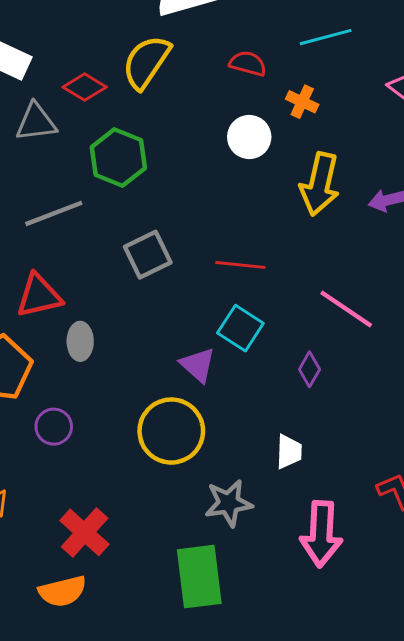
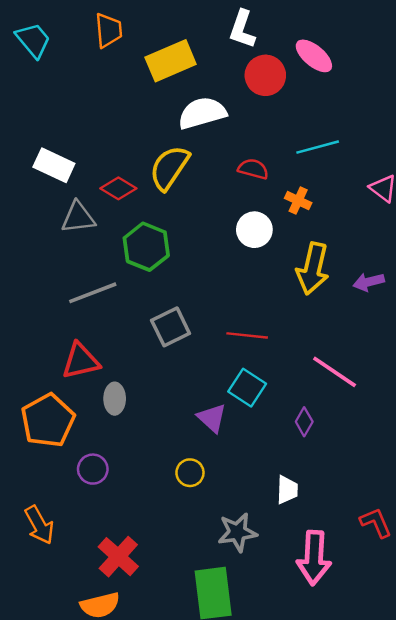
yellow circle: (171, 431) -> (190, 473), size x0.5

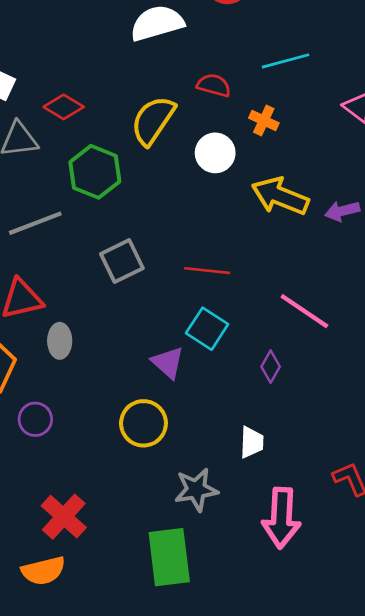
yellow semicircle: (169, 168) -> (153, 120), moved
yellow arrow: (313, 269) -> (280, 196), turned 99
yellow circle: (190, 473) -> (143, 423), size x1.5

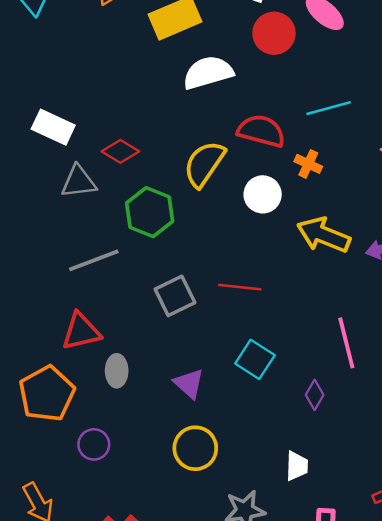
red semicircle: (214, 85) -> (261, 131), size x1.5
red line: (207, 271) -> (240, 287), moved
pink line: (304, 311) -> (346, 343), turned 42
purple triangle: (168, 362) -> (189, 383), moved

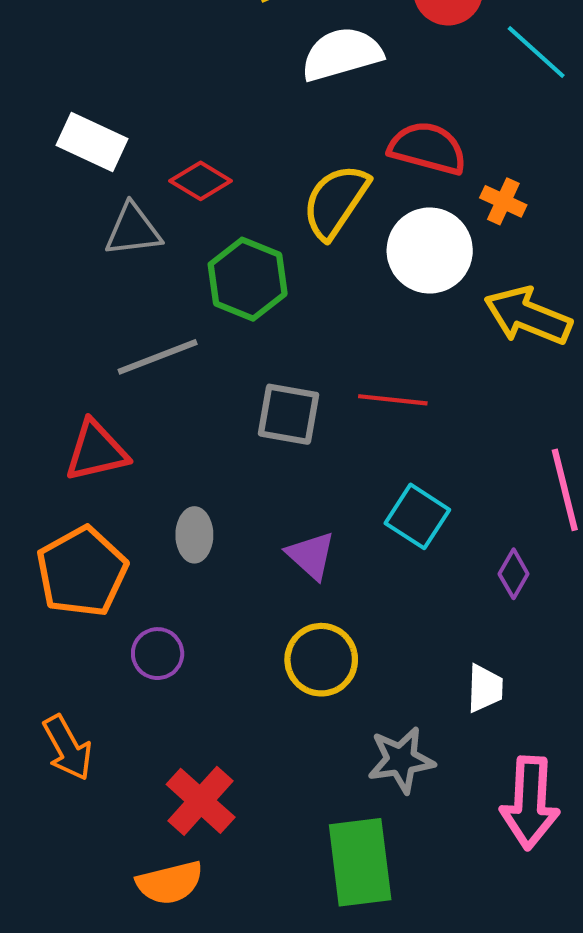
cyan line: (329, 108) -> (536, 52), moved, turned 57
white circle: (263, 194) -> (430, 250), size x1.4
gray square: (175, 296) -> (288, 414), turned 36
red triangle: (81, 331) -> (96, 451), moved

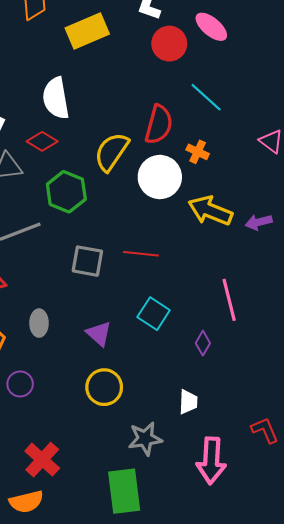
cyan line: (536, 52) -> (206, 97), moved
white semicircle: (342, 54) -> (56, 98), moved, turned -84
red semicircle: (428, 148) -> (159, 124), turned 90

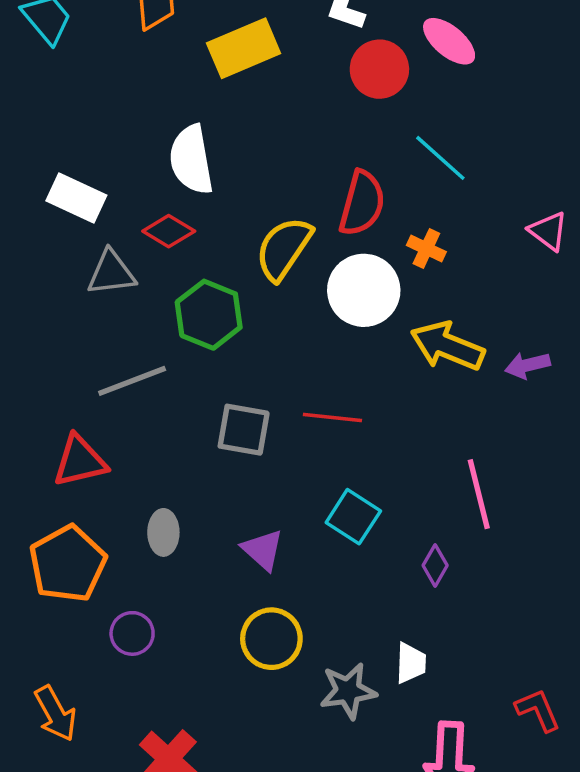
gray star: (145, 439) -> (348, 691), moved

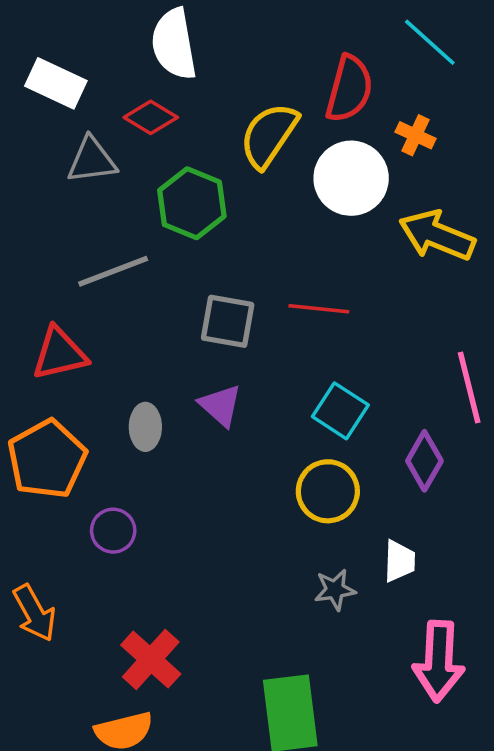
purple triangle: (263, 550) -> (220, 405), moved
purple diamond: (435, 565) -> (424, 461), size x1.4
yellow circle: (271, 639) -> (328, 491), moved
gray star: (348, 691) -> (335, 590), size x0.7

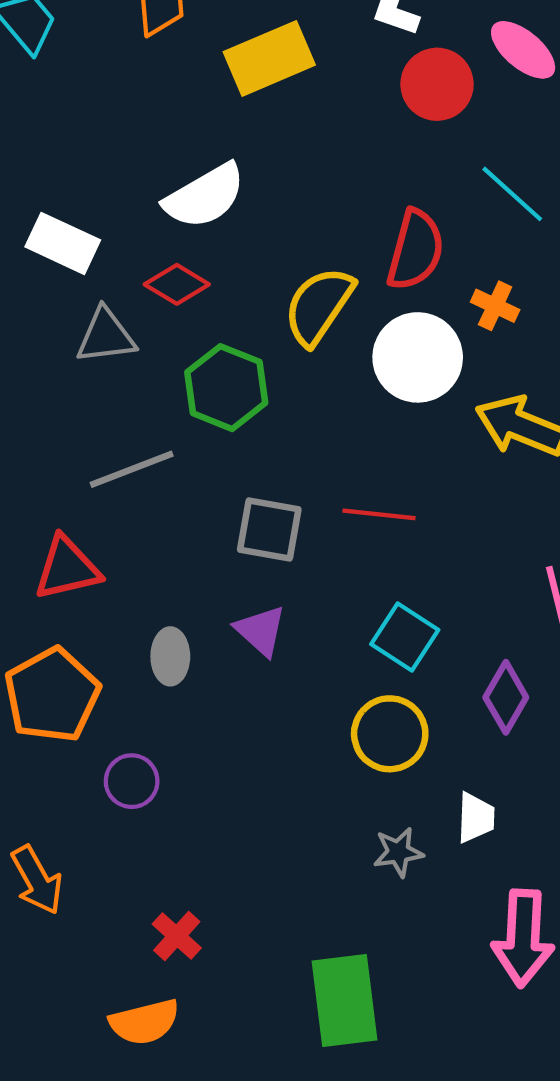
white semicircle: (174, 44) -> (205, 196), turned -110
red cross: (151, 659) -> (177, 936), size x0.7

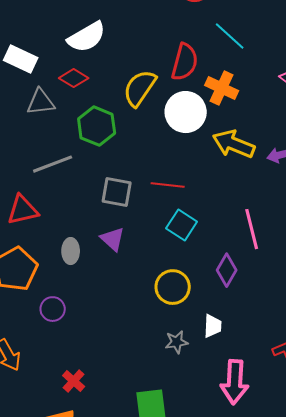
orange cross: (495, 306) -> (222, 88), size x1.5
cyan square: (405, 637) -> (182, 225), moved

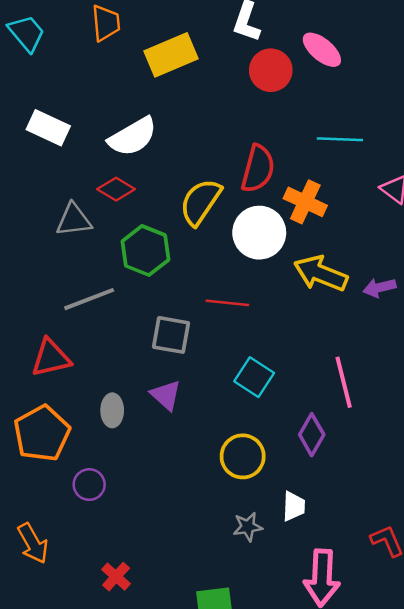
cyan line: (230, 36) -> (340, 139), moved, turned -40
white rectangle: (21, 59) -> (48, 128), moved
red line: (168, 185) -> (227, 303), moved

